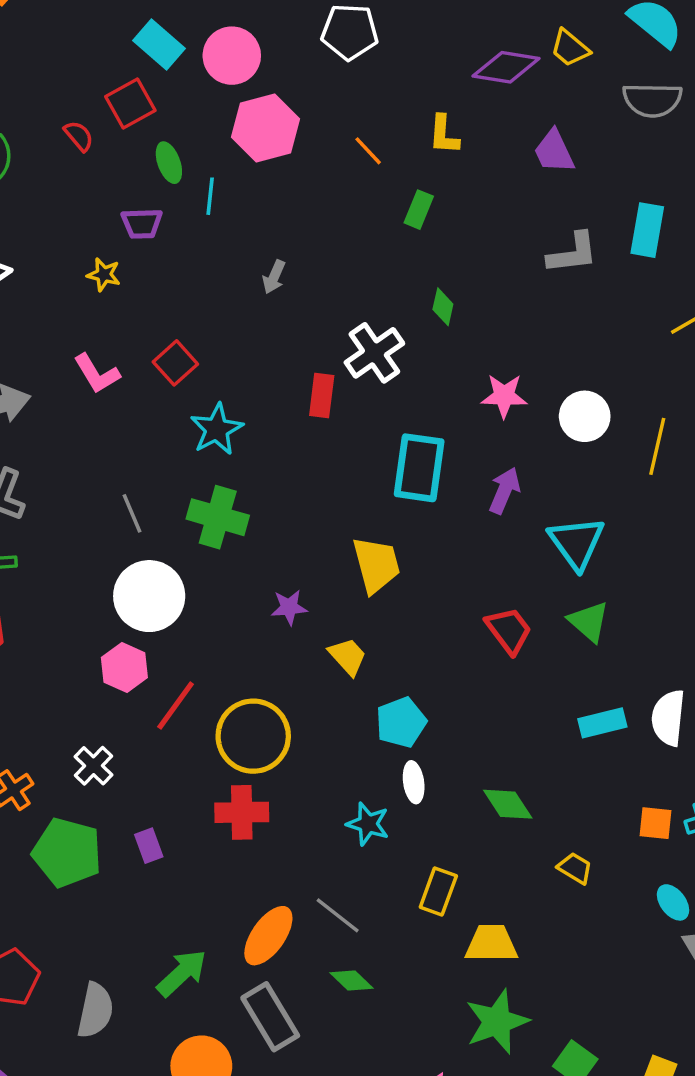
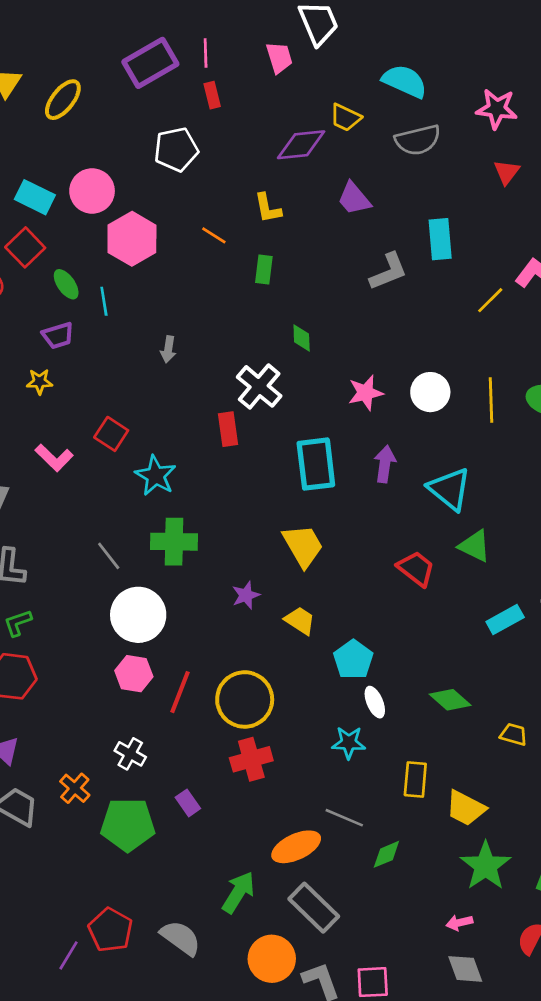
orange ellipse: (268, 936) -> (296, 847), turned 45
yellow trapezoid: (491, 944) -> (466, 808), turned -138
green diamond: (351, 981) -> (386, 854), moved, turned -52
gray semicircle: (95, 1010) -> (181, 938), turned -51

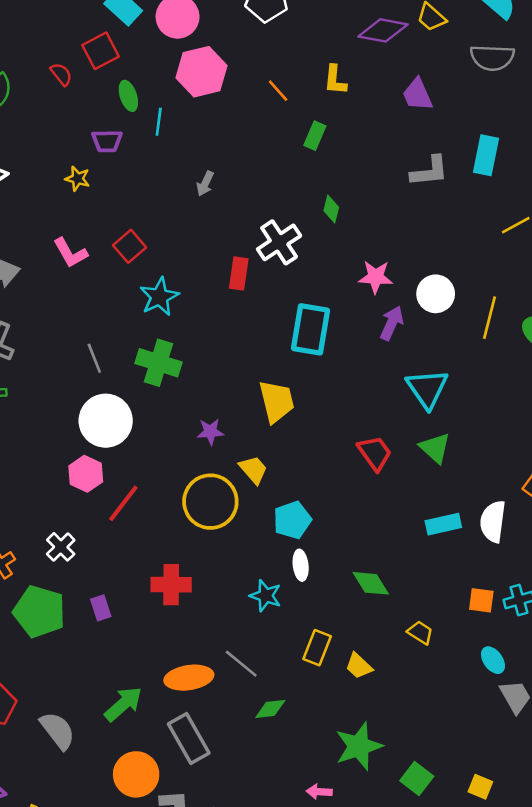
purple arrow: (385, 464) -> (392, 323), moved
yellow circle: (245, 699) -> (210, 502), moved
yellow trapezoid: (466, 808) -> (359, 666), moved, size x0.7

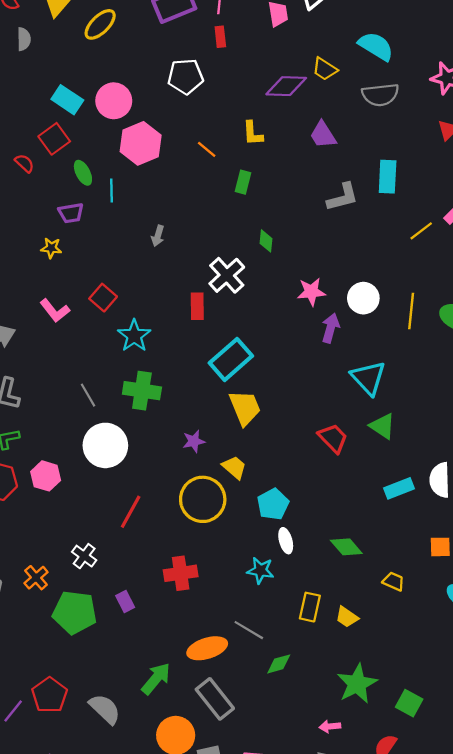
cyan rectangle: (311, 329) -> (231, 359), moved, turned 48
pink hexagon: (86, 474) -> (46, 476), moved

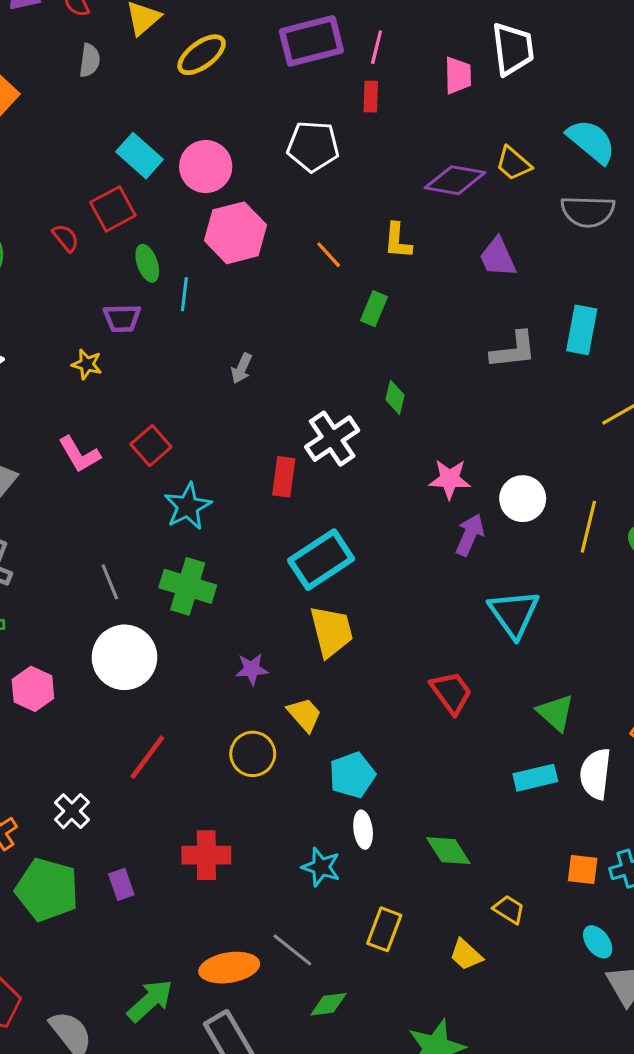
green triangle: (382, 426) -> (556, 713), moved
yellow circle: (203, 499) -> (253, 754), size x0.7
yellow trapezoid: (347, 617) -> (466, 955), moved

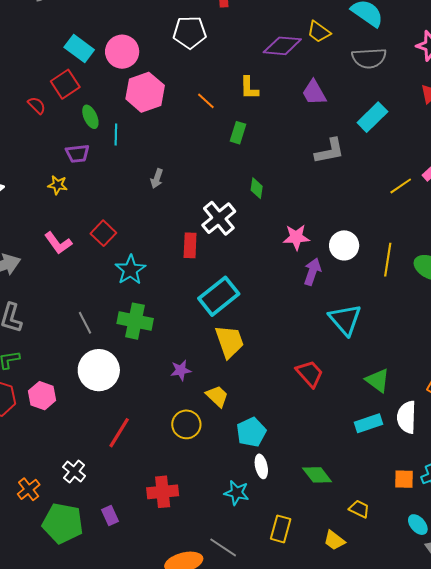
cyan rectangle: (582, 330) -> (372, 117), moved, turned 40

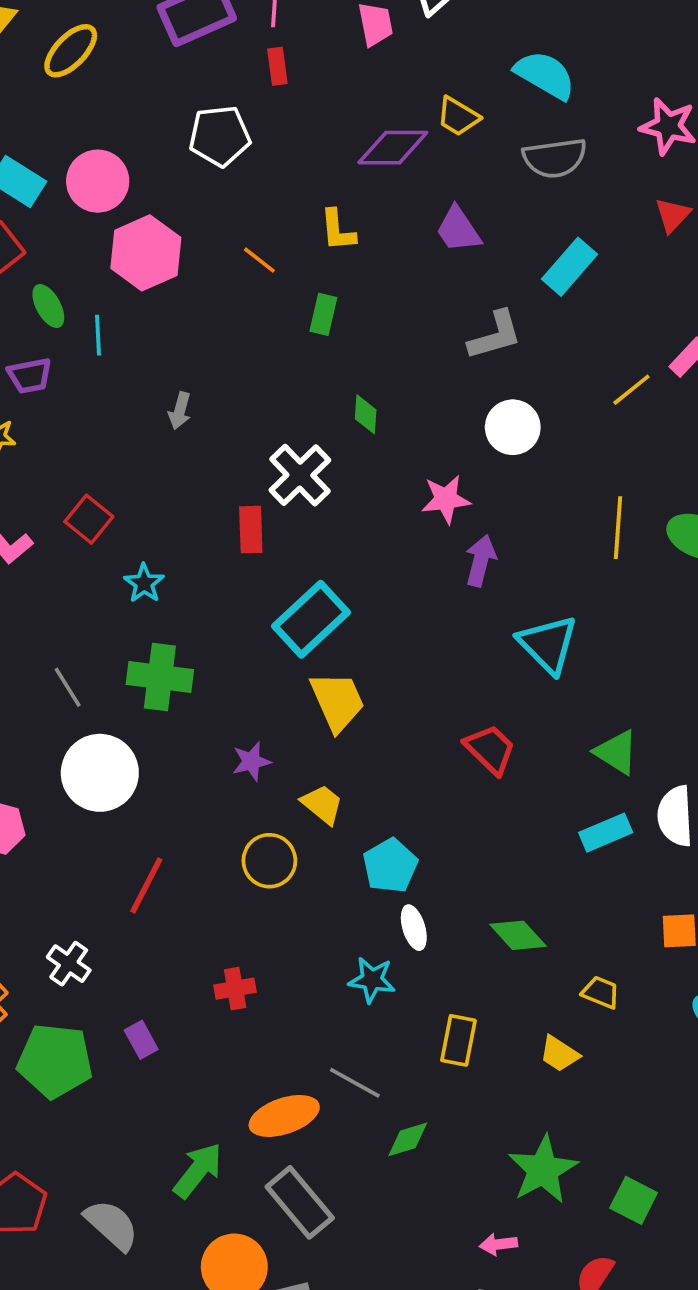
white circle: (344, 245) -> (513, 427), moved
cyan star: (130, 270) -> (144, 583), size x0.7
red cross: (163, 492) -> (235, 989), size x0.7

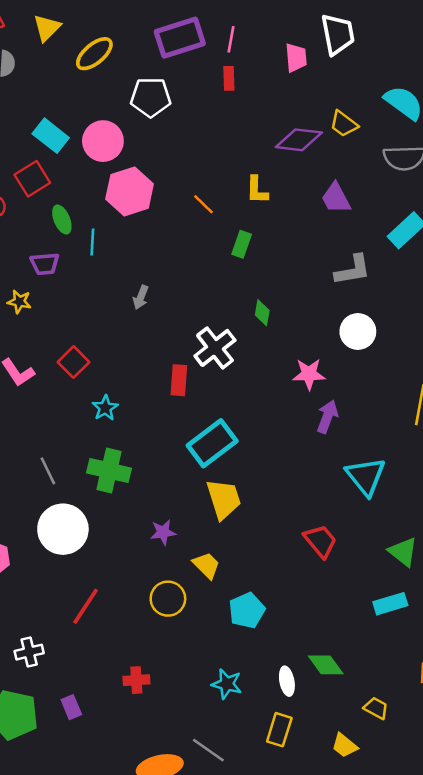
white pentagon: (220, 136) -> (151, 97), moved
white ellipse: (414, 928) -> (287, 681), moved
white cross: (69, 964) -> (29, 652), turned 36

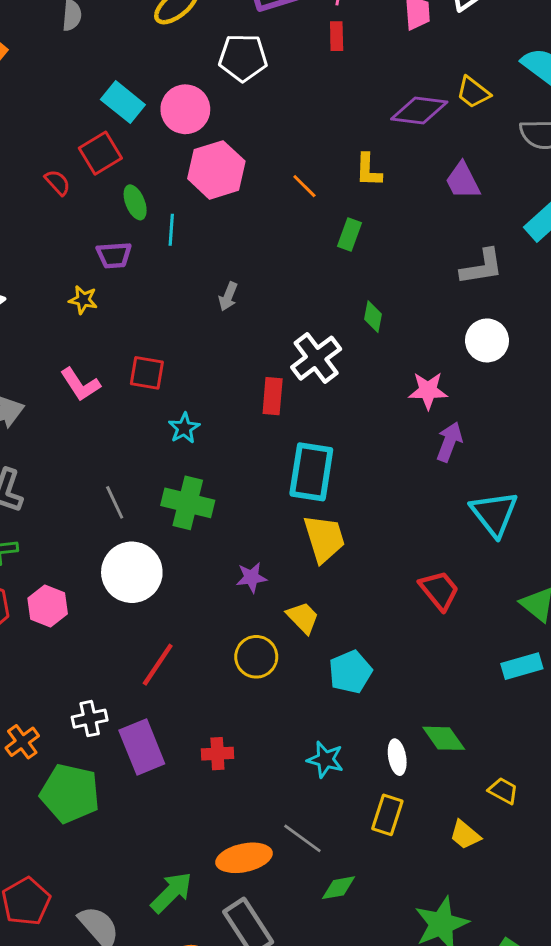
red square: (73, 362) -> (147, 373), turned -36
cyan rectangle: (212, 443) -> (311, 472), turned -45
purple rectangle: (71, 707) -> (142, 747), moved, size x1.8

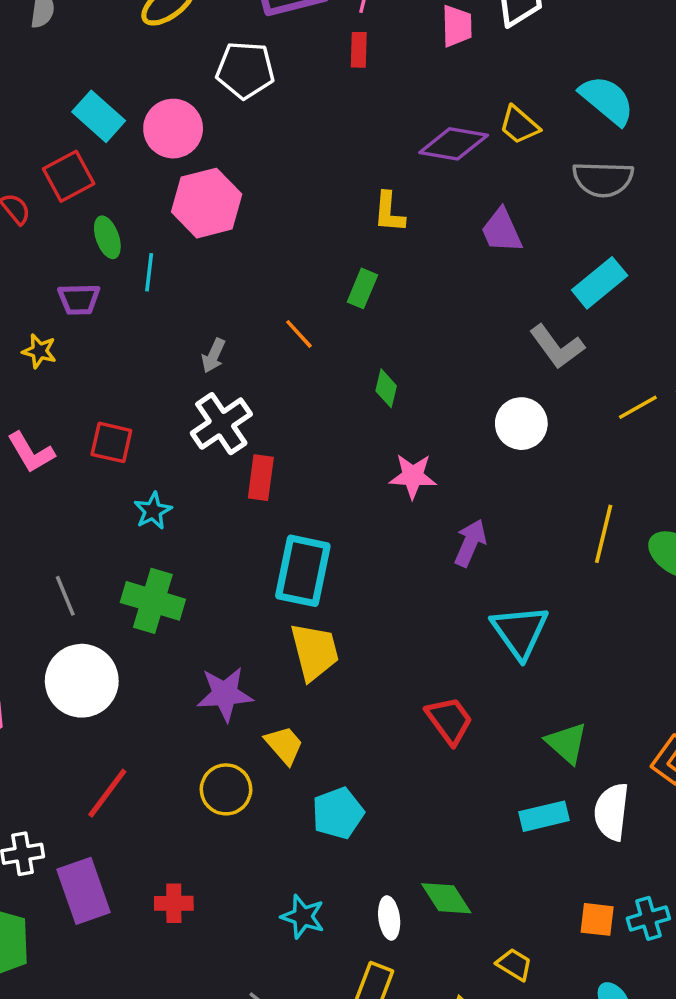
orange line: (304, 186) -> (299, 334), moved
gray L-shape: (482, 267) -> (557, 347), moved, turned 60
white cross: (316, 358) -> (221, 424), moved
pink star: (428, 391) -> (413, 476), moved
purple star: (251, 577) -> (225, 694), size x1.5

